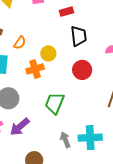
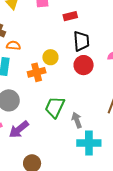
orange semicircle: (20, 43) -> (13, 45), moved, turned -120
red circle: (82, 70) -> (84, 65), moved
gray arrow: (65, 140) -> (77, 120), moved

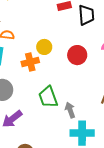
black trapezoid: (81, 41) -> (86, 15), moved
green trapezoid: (55, 107) -> (48, 97), turned -45

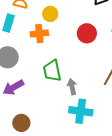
yellow circle: (44, 47) -> (50, 14), moved

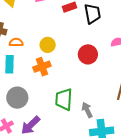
green trapezoid: (52, 71) -> (64, 99), turned 30

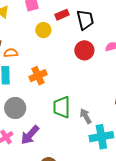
yellow circle: (48, 45) -> (43, 30), moved
red circle: (88, 54) -> (84, 50), moved

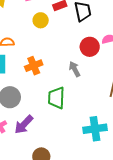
red circle: (84, 50) -> (90, 47), moved
gray arrow: (86, 116) -> (75, 69), moved

